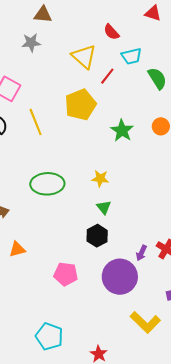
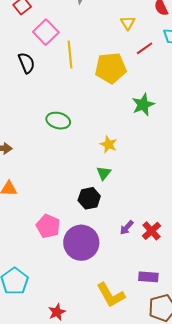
yellow triangle: (84, 57) -> (128, 23), size x0.6
yellow line: (36, 122) -> (70, 55), moved
green ellipse: (47, 184) -> (58, 121), moved, size x0.7
purple circle: (120, 277) -> (81, 243), moved

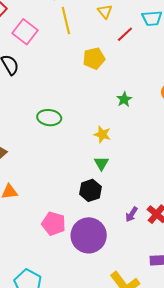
yellow line: (70, 55) -> (66, 21), moved
yellow pentagon: (111, 68) -> (94, 58), size x0.7
green star: (143, 105) -> (124, 99), moved, size x0.7

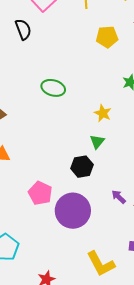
purple arrow: (132, 214) -> (119, 197), turned 91

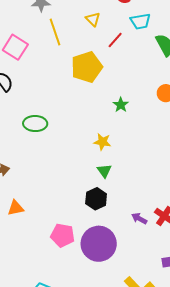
yellow pentagon: (107, 37) -> (87, 67), size x1.4
green ellipse: (53, 88) -> (35, 124), moved

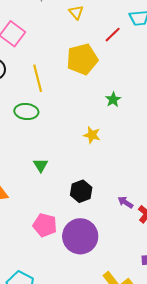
yellow triangle: (93, 19) -> (76, 12), moved
yellow line: (55, 32) -> (38, 78), moved
green triangle: (104, 171) -> (41, 165), moved
purple arrow: (139, 218) -> (125, 202), moved

